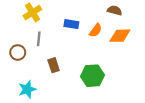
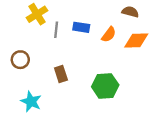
gray line: (39, 39) -> (56, 30), moved
cyan star: (27, 89) -> (31, 102), turned -30

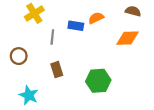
brown semicircle: (130, 12) -> (133, 11), moved
gray line: (56, 30) -> (52, 37), moved
orange semicircle: (109, 35) -> (96, 18), moved, turned -152

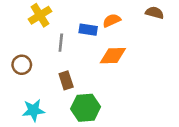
orange diamond: (127, 38) -> (113, 56), moved
green hexagon: (98, 81) -> (86, 108), moved
cyan star: (29, 95) -> (33, 110), turned -30

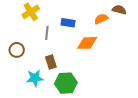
orange semicircle: (112, 20) -> (101, 19), moved
cyan star: (33, 110) -> (35, 78), moved

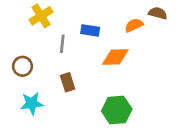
cyan star: (35, 78) -> (32, 103), moved
green hexagon: (66, 83) -> (117, 110), moved

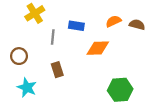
brown semicircle: (158, 13) -> (137, 25), moved
cyan star: (32, 103) -> (27, 88), turned 30
green hexagon: (117, 110) -> (120, 90), moved

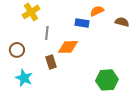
orange semicircle: (113, 21) -> (97, 11), moved
blue rectangle: (76, 26) -> (82, 23), moved
orange diamond: (98, 48) -> (68, 47), moved

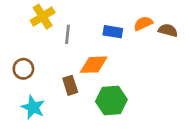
orange semicircle: (97, 11) -> (143, 23), moved
gray line: (47, 33) -> (67, 34), moved
green hexagon: (107, 80) -> (111, 100), moved

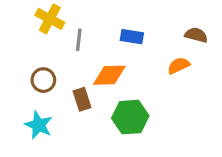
yellow cross: (43, 17) -> (50, 19), turned -30
orange semicircle: (143, 23) -> (179, 66), moved
brown circle: (23, 69) -> (43, 80), moved

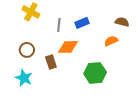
blue rectangle: (132, 37) -> (82, 23), turned -32
gray line: (79, 40) -> (59, 25), moved
green hexagon: (130, 117) -> (95, 73), moved

